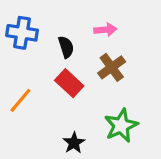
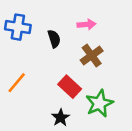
red rectangle: (69, 83) -> (70, 87), moved

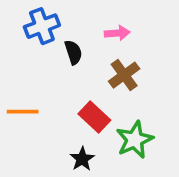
blue cross: (18, 27) -> (42, 26), moved, turned -30
orange line: (17, 83) -> (23, 112), turned 50

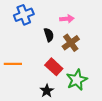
black semicircle: (73, 52) -> (49, 35), moved

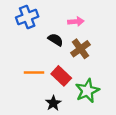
black semicircle: (49, 35) -> (56, 40), turned -40
orange line: (13, 64) -> (34, 73), moved

